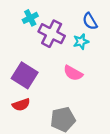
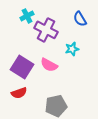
cyan star: (81, 42) -> (72, 49), moved
pink semicircle: (73, 73) -> (49, 65), moved

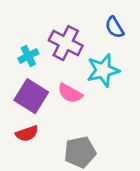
cyan cross: (27, 16) -> (28, 56), moved
cyan star: (72, 49) -> (103, 70), size x1.6

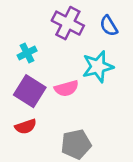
purple cross: (66, 43) -> (68, 23), moved
pink semicircle: (70, 93) -> (66, 88), turned -45

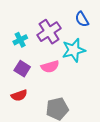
purple cross: (68, 23) -> (49, 32), moved, turned 30
purple square: (30, 91) -> (22, 69), size x0.7

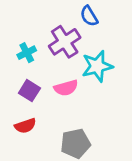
blue semicircle: (82, 19) -> (89, 16), moved

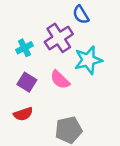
pink semicircle: (66, 88) -> (60, 80), turned 60

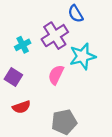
pink semicircle: (60, 80) -> (56, 75), turned 72
purple square: (27, 82) -> (13, 77), moved

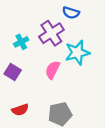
blue semicircle: (76, 14) -> (71, 13), turned -42
red semicircle: (21, 107) -> (20, 110), moved

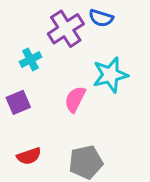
purple cross: (51, 33) -> (66, 29), moved
purple square: (13, 72) -> (18, 102), turned 35

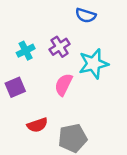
purple cross: (66, 29) -> (60, 47), moved, size x0.7
red semicircle: (29, 156) -> (37, 125), moved

